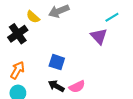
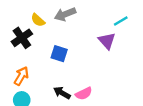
blue square: (57, 62) -> (59, 54), moved

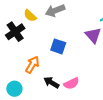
blue square: (59, 54) -> (58, 46), moved
orange arrow: (21, 76) -> (32, 65), moved

